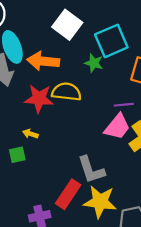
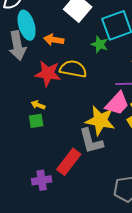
orange arrow: (43, 61) -> (54, 40), size x0.7
green square: (17, 155) -> (36, 121), moved
yellow star: (100, 202) -> (100, 121), moved

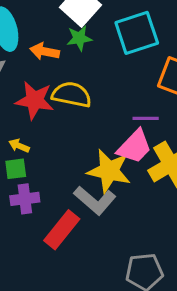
green star: (100, 44) -> (79, 38), moved, turned -30
gray L-shape: (91, 141) -> (95, 200), turned -36
purple cross: (42, 180) -> (25, 199), moved

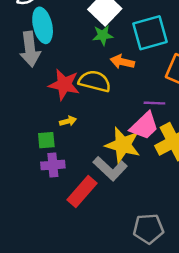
orange arrow: (45, 51) -> (122, 62), moved
yellow arrow: (19, 146) -> (68, 121), moved, turned 140

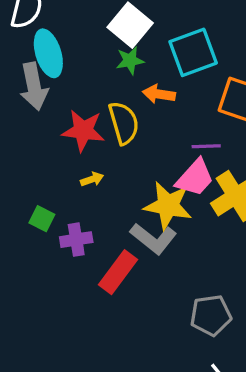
yellow semicircle: (95, 81) -> (124, 123), turned 64
green square: (46, 140) -> (42, 219), moved, turned 36

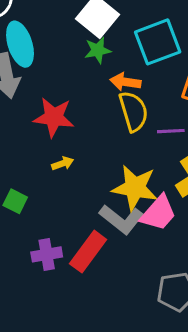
yellow semicircle: (124, 123) -> (133, 111), moved
pink trapezoid: (195, 178) -> (158, 213), moved
purple cross: (76, 240) -> (47, 254), moved

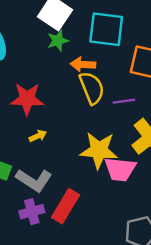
cyan square: (158, 42) -> (106, 29), turned 33
pink trapezoid: (158, 213) -> (120, 169), turned 60
gray L-shape: (121, 219) -> (34, 180), moved

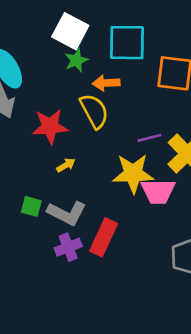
yellow semicircle: (92, 88) -> (94, 111), moved
purple line: (124, 101) -> (149, 138), moved

